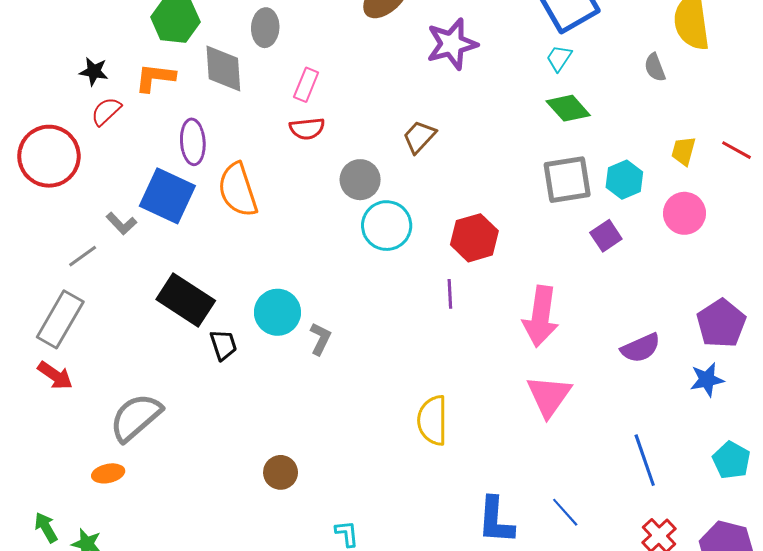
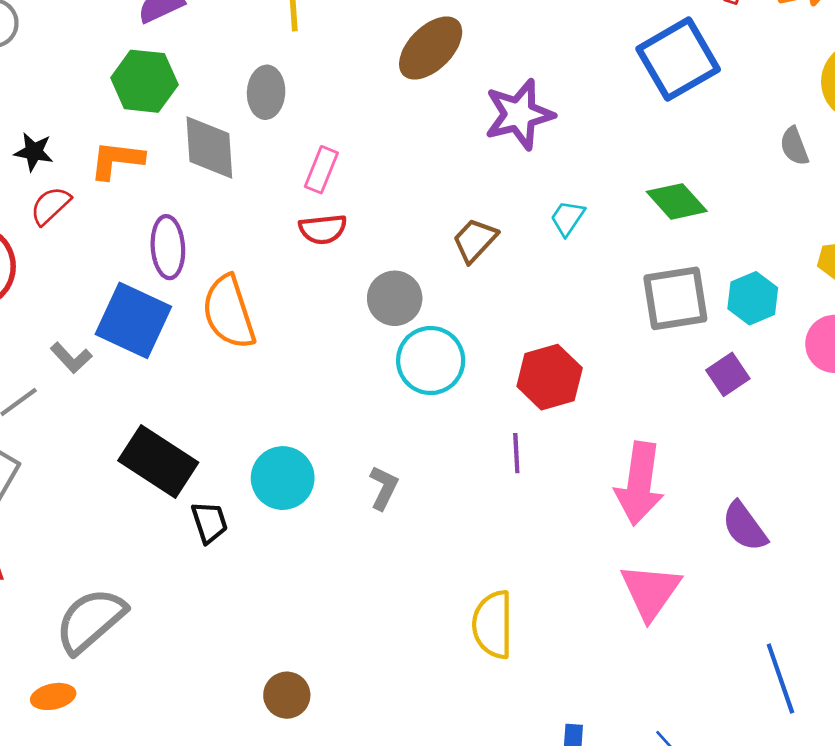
cyan trapezoid: (559, 58) -> (568, 218), moved
gray L-shape: (320, 339) -> (384, 488), moved
purple semicircle: (641, 348) -> (744, 526), moved, turned 78

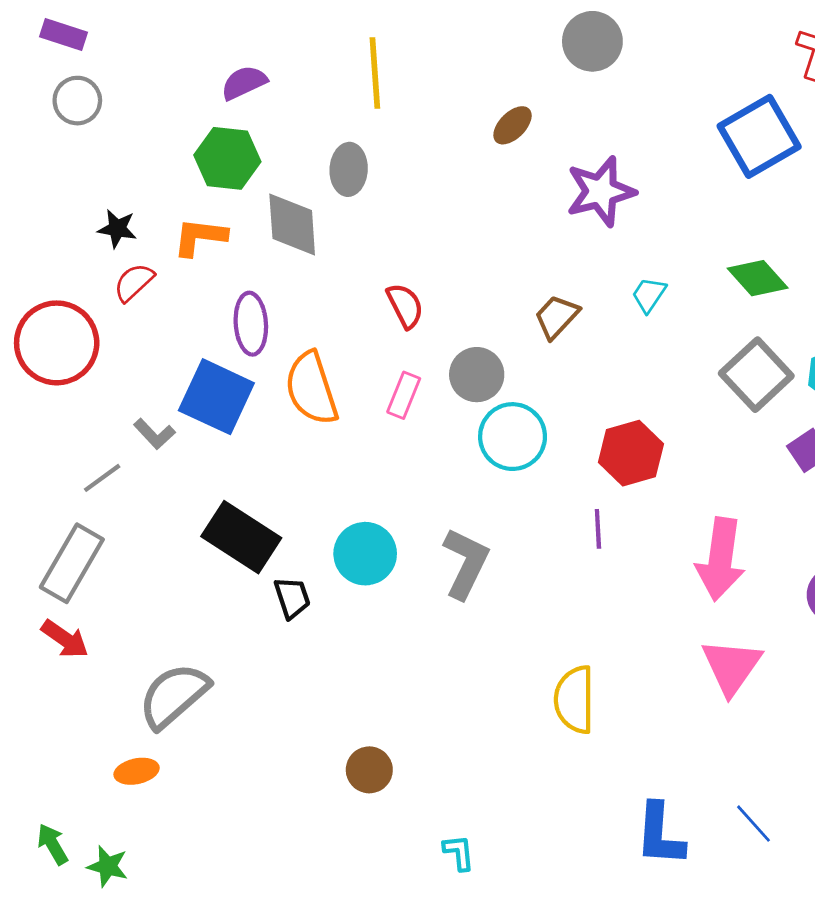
brown ellipse: (431, 48) -> (513, 125), size x0.6
pink rectangle: (321, 170) -> (404, 395), moved
red semicircle: (323, 229) -> (405, 306), turned -111
gray square: (675, 298) -> (756, 375), turned -34
gray L-shape: (384, 488) -> (466, 563), size x1.6

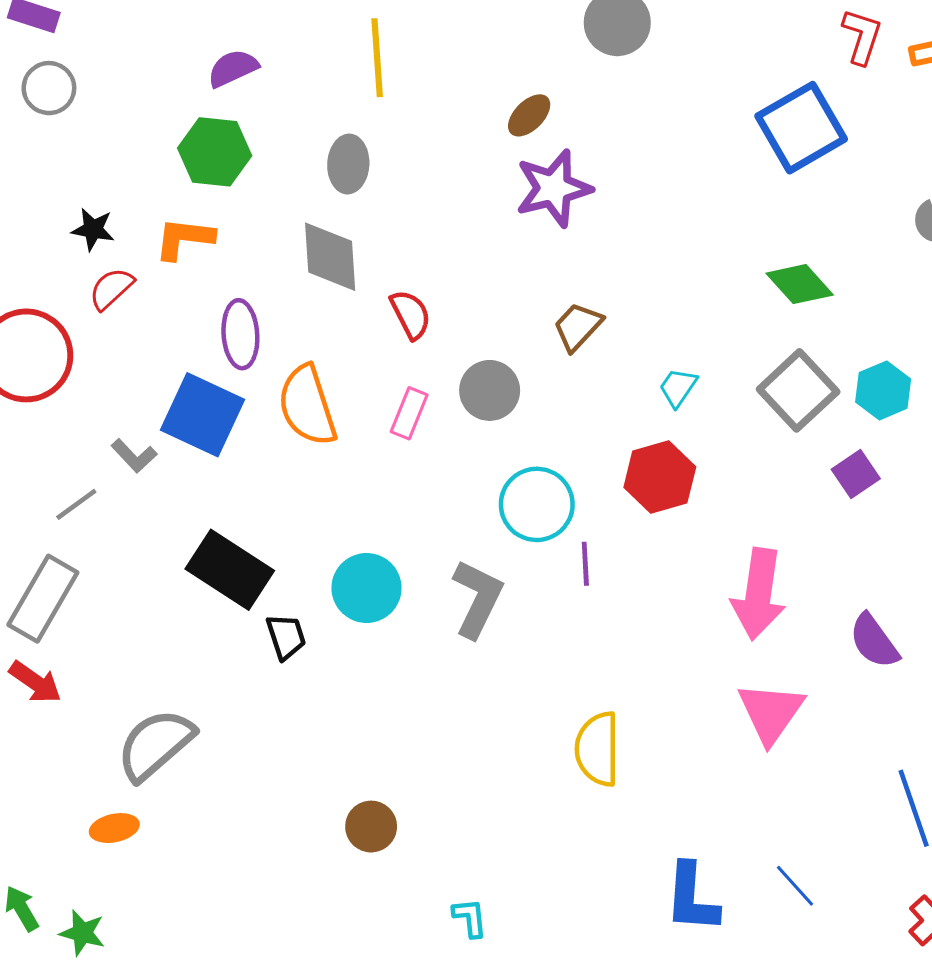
purple star: (601, 191) -> (553, 188), moved
gray diamond: (292, 224) -> (330, 257), moved
cyan trapezoid: (649, 295) -> (678, 387), moved
cyan circle: (513, 437) -> (537, 504), moved
purple line: (598, 529) -> (585, 564), moved

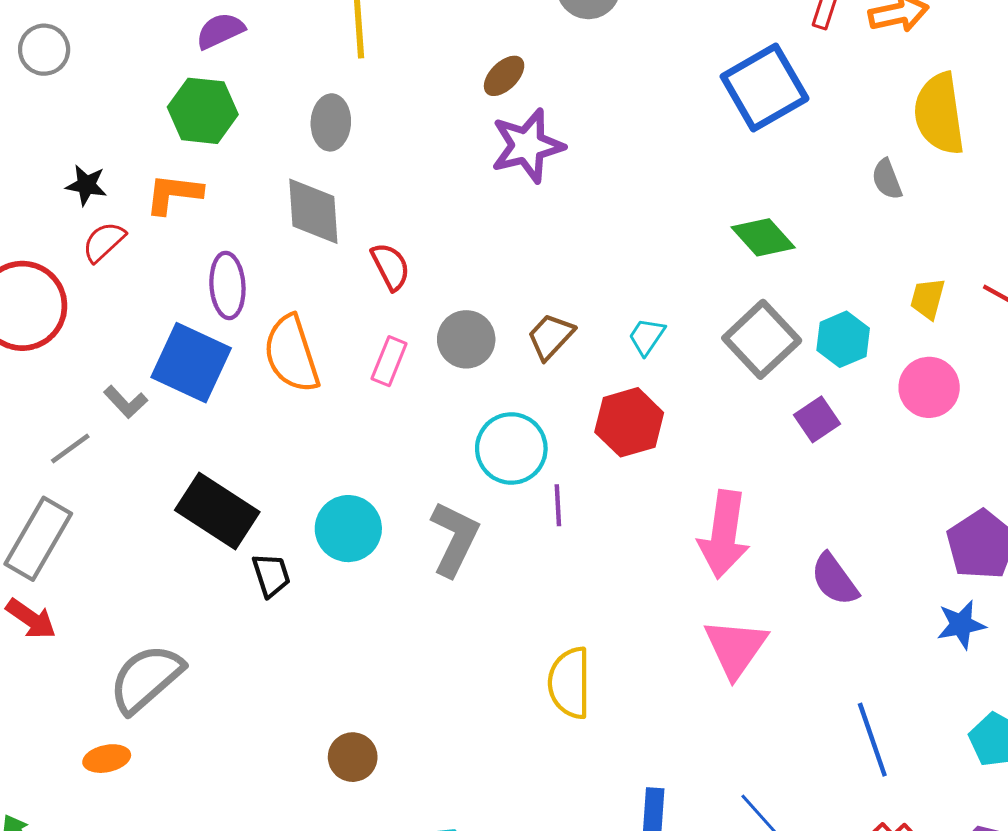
brown trapezoid: (578, 327) -> (551, 336), moved

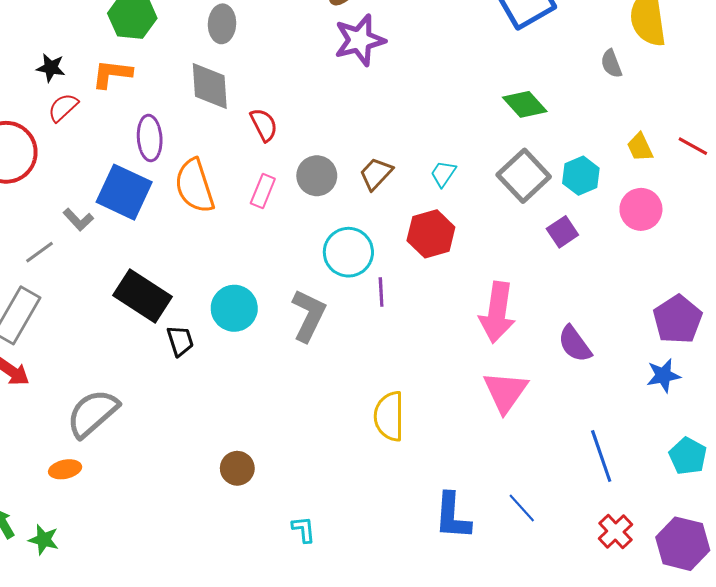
yellow trapezoid: (928, 299) -> (640, 147), turned -40

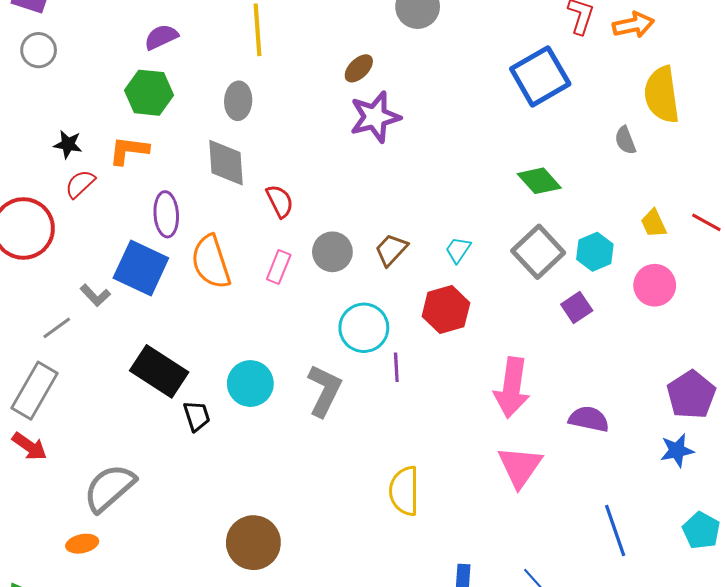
purple semicircle: (575, 344) -> (589, 419), turned 138
brown circle: (237, 468) -> (253, 543), size x1.6

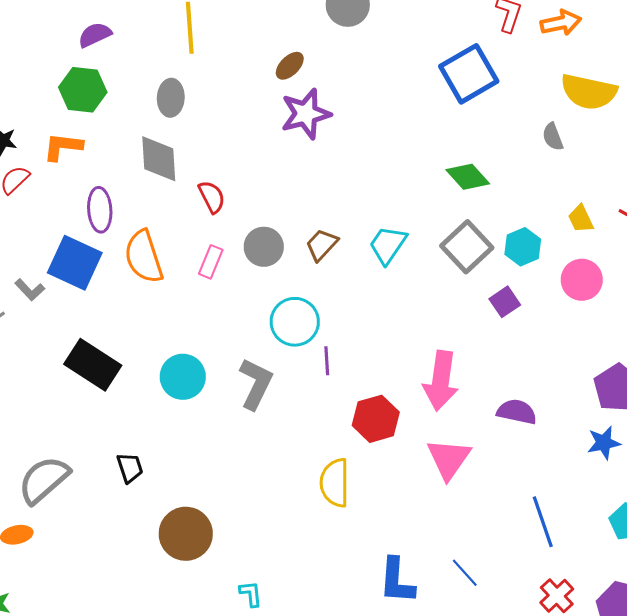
yellow semicircle: (662, 95) -> (589, 92), turned -70
cyan trapezoid: (458, 250) -> (388, 245), size x1.5
red hexagon: (446, 310) -> (376, 419), moved
black trapezoid: (197, 416) -> (130, 468), moved

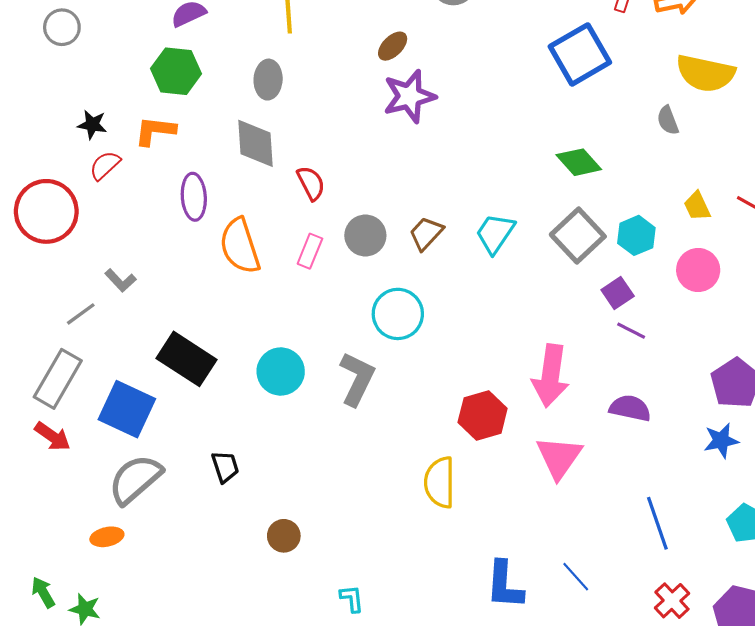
blue square: (75, 263) -> (127, 409), moved
purple line: (327, 361) -> (631, 331), moved, turned -60
brown circle: (186, 534) -> (284, 536), size x0.6

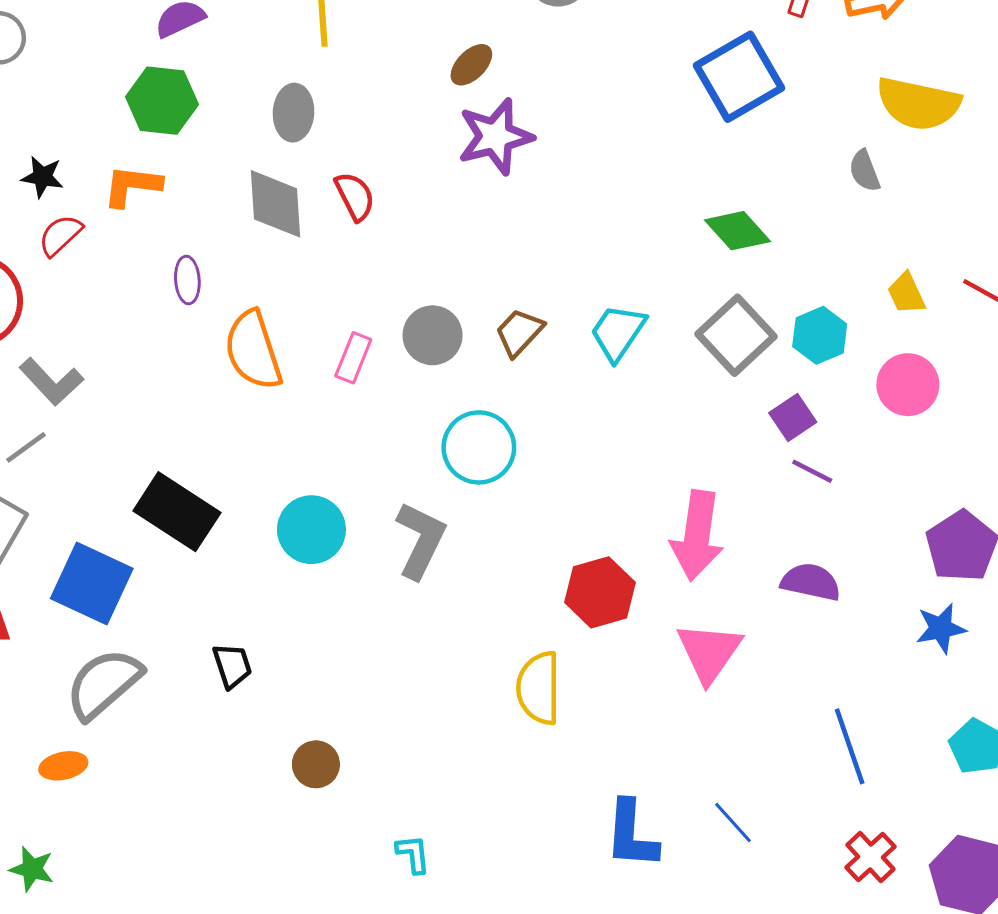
red semicircle: (311, 183) -> (355, 196), moved
purple ellipse: (194, 197) -> (187, 280), size x0.7
gray L-shape: (121, 280) -> (51, 382), moved, size x1.4

